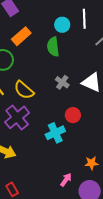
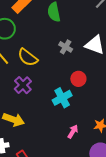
purple cross: (17, 117) -> (23, 85), size x0.7
pink arrow: (66, 180) -> (73, 132), moved

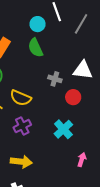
red circle: (78, 79) -> (73, 97), moved
purple cross: (23, 85) -> (22, 126), turned 30

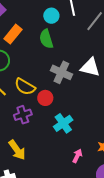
gray cross: (55, 79) -> (61, 72), size x1.5
red circle: (73, 97) -> (45, 98), moved
yellow arrow: (21, 162) -> (17, 150), turned 40

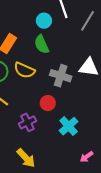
yellow semicircle: (25, 87) -> (24, 70), moved
pink arrow: (77, 156) -> (87, 157), turned -144

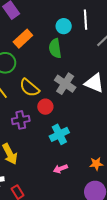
yellow semicircle: (24, 70) -> (29, 88), moved
pink arrow: (87, 157) -> (60, 169), moved

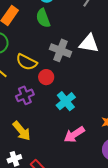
pink arrow: (60, 169) -> (74, 134), size x1.5

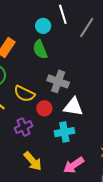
white triangle: (89, 43) -> (73, 107), moved
cyan cross: (66, 101) -> (64, 132), turned 30
yellow arrow: (22, 131) -> (33, 161), moved

